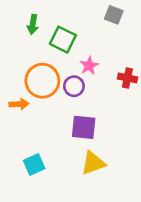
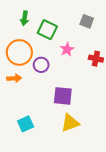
gray square: (114, 15) -> (87, 21), moved
orange circle: (42, 81) -> (19, 52), moved
purple circle: (74, 86) -> (41, 65), moved

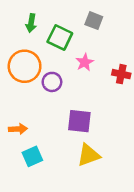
gray square: (87, 21) -> (94, 21), moved
orange arrow: (14, 78) -> (18, 129), moved

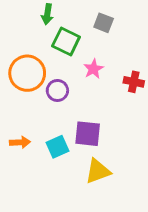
green arrow: (31, 23) -> (47, 14), moved
cyan square: (32, 156) -> (57, 147), moved

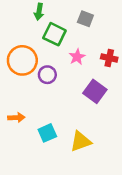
red cross: (134, 82) -> (109, 58), moved
purple square: (88, 134) -> (95, 91), moved, turned 30
cyan square: (57, 147) -> (47, 133), moved

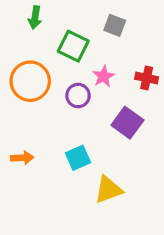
green arrow: (39, 12) -> (35, 17), moved
purple circle: (47, 75) -> (78, 96), moved
cyan square: (47, 133) -> (78, 158), moved

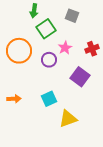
green arrow: (35, 17) -> (34, 11), moved
green square: (73, 46) -> (46, 29), turned 30
red cross: (147, 78) -> (92, 49), turned -32

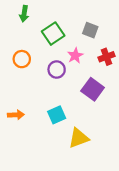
green arrow: (34, 11) -> (24, 14), moved
gray square: (72, 16) -> (90, 30), moved
orange circle: (19, 51) -> (22, 59), size x0.6

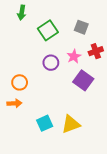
pink star: (75, 56) -> (74, 56), moved
orange circle: (22, 59) -> (20, 82), moved
cyan square: (57, 115) -> (45, 123), moved

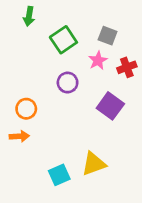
pink star: (74, 56) -> (98, 60), moved
cyan square: (45, 123) -> (59, 175), moved

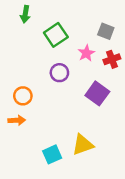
gray square: (108, 36) -> (106, 31), moved

